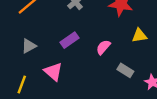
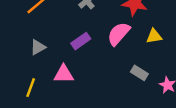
pink semicircle: (103, 47) -> (119, 34), moved, size x1.5
pink triangle: (53, 72) -> (64, 74), turned -42

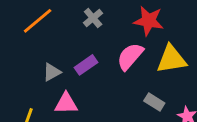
yellow triangle: (154, 36) -> (171, 59), size x1.6
gray triangle: (38, 47) -> (52, 72), moved

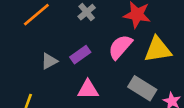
gray rectangle: (154, 102) -> (142, 88), size x1.5
pink triangle: (66, 103) -> (88, 90), moved

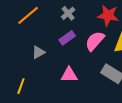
purple rectangle: (80, 55) -> (67, 38), moved

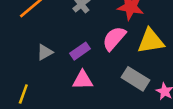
purple rectangle: (67, 38) -> (80, 51), moved

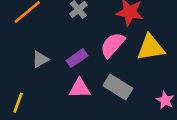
gray rectangle: (136, 79) -> (118, 87), moved

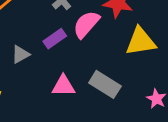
pink semicircle: (113, 45) -> (86, 24), moved
purple rectangle: (77, 58) -> (55, 39), moved

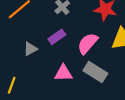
pink semicircle: (86, 24) -> (88, 43), moved

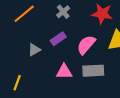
gray rectangle: (95, 72) -> (93, 71), turned -35

